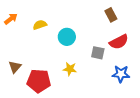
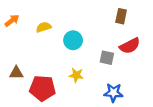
brown rectangle: (111, 15) -> (121, 16), turned 40
brown triangle: (15, 67) -> (16, 73), turned 48
blue star: (121, 74) -> (113, 93), moved

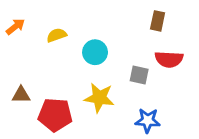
red semicircle: (130, 46) -> (169, 59), turned 30
yellow star: (76, 75) -> (99, 98), size x1.5

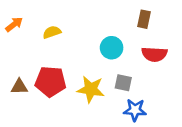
cyan circle: (95, 52) -> (112, 48), moved
gray square: (139, 75) -> (123, 83), moved
red pentagon: (55, 115) -> (51, 81), moved

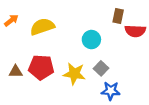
yellow semicircle: (52, 32) -> (42, 27), size x1.6
red semicircle: (154, 54) -> (135, 31), moved
gray square: (123, 83) -> (101, 68), turned 32

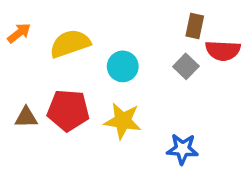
cyan circle: (91, 40) -> (123, 66), moved
gray square: (101, 68) -> (186, 66), moved

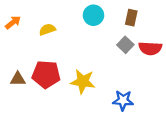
yellow semicircle: (70, 44) -> (47, 29), size x0.6
red semicircle: (223, 51) -> (150, 48), moved
cyan circle: (123, 66) -> (93, 15), moved

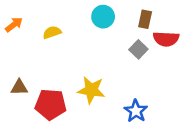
red semicircle: (150, 48) -> (166, 39), moved
red pentagon: (46, 74) -> (51, 104), moved
blue star: (123, 100) -> (136, 111), turned 30

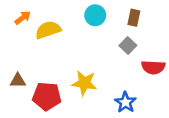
orange arrow: (14, 24) -> (23, 18), moved
yellow semicircle: (52, 32) -> (48, 30), size x1.5
red semicircle: (166, 39) -> (153, 67), moved

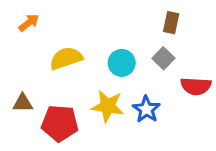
cyan circle: (95, 15) -> (122, 63), moved
yellow semicircle: (48, 30) -> (66, 58), moved
blue star: (125, 102) -> (146, 109), moved

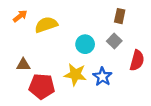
yellow semicircle: (66, 58) -> (46, 25), moved
red semicircle: (196, 86) -> (137, 60), turned -78
brown triangle: (23, 103) -> (23, 65), moved

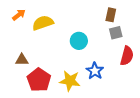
gray square: (114, 41) -> (116, 33), moved, turned 32
yellow star: (75, 74) -> (70, 81), moved
red pentagon: (42, 86) -> (39, 80), turned 30

